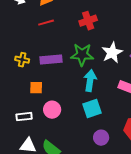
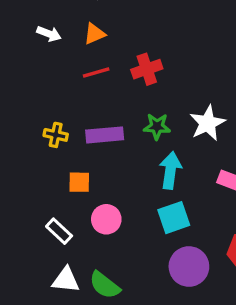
red cross: (88, 21) -> (147, 69), moved
green star: (82, 55) -> (157, 127), size x0.7
white rectangle: (24, 117) -> (59, 231), turned 49
purple circle: (101, 138) -> (189, 267), size x1.5

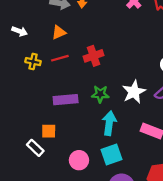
white arrow: (49, 34) -> (20, 31), moved
yellow cross: (56, 135) -> (33, 62), moved
pink circle: (106, 219) -> (79, 160), moved
white rectangle: (59, 231) -> (35, 148), moved

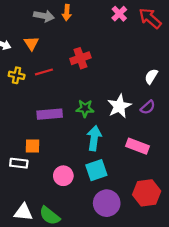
orange triangle: (59, 32) -> (31, 43), moved, turned -40
red cross: (94, 56) -> (80, 58), moved
white rectangle: (35, 148) -> (19, 163), turned -36

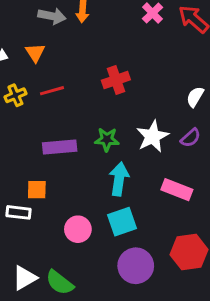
red cross: (80, 58) -> (116, 80), moved
yellow cross: (17, 75) -> (15, 95), turned -35
white triangle: (23, 212) -> (25, 278), turned -36

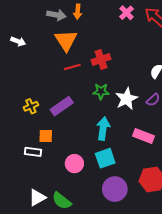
orange triangle: (35, 53) -> (66, 40), moved, size x1.6
red line: (52, 91) -> (72, 67), moved
yellow cross: (15, 95) -> (31, 106), moved
green star: (107, 139) -> (101, 91), moved
purple rectangle: (60, 147) -> (62, 106), turned -30

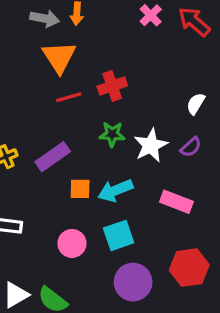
cyan arrow: (103, 128) -> (115, 190), turned -120
orange square: (46, 136) -> (80, 189), moved

